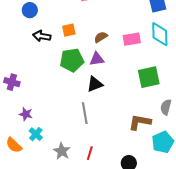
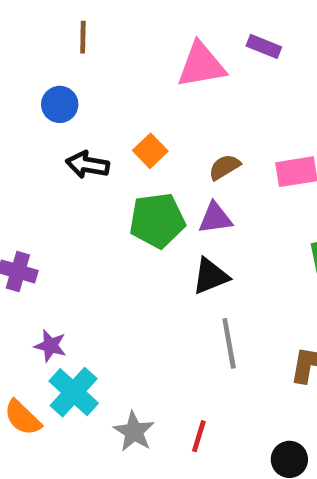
orange square: (69, 30) -> (150, 151), turned -32
gray line: (85, 113) -> (229, 343), moved
cyan cross: (36, 134) -> (74, 392), size x1.5

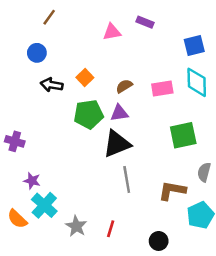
brown line: (83, 37) -> (49, 17), turned 35
pink triangle: (201, 65) -> (112, 32), size x0.7
black triangle: (211, 276) -> (117, 144), size x1.4

